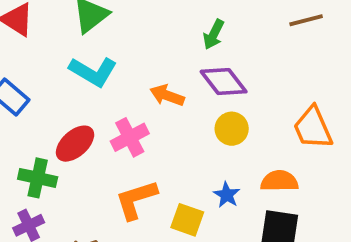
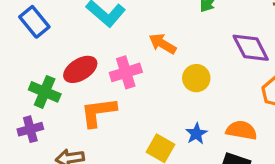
purple diamond: (224, 82) -> (251, 48), moved
yellow circle: (232, 129) -> (196, 78), moved
orange L-shape: (136, 200) -> (98, 112), moved

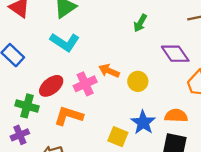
orange arrow: (162, 44) -> (109, 71), moved
orange L-shape: (98, 112) -> (69, 116), turned 32
blue star: (196, 134) -> (143, 122), size x1.5

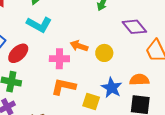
pink cross: (85, 84) -> (59, 59), turned 30
red ellipse: (51, 86) -> (18, 53), moved
orange L-shape: (69, 116) -> (64, 87), moved

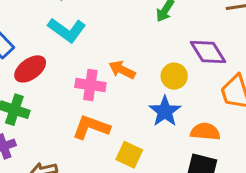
yellow circle: (104, 53) -> (174, 76), moved
blue star: (112, 88) -> (165, 111), moved

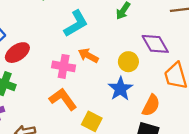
cyan L-shape: (67, 30) -> (76, 24), moved, turned -68
orange L-shape: (91, 127) -> (63, 99), turned 32
orange semicircle: (205, 132) -> (151, 105), turned 110

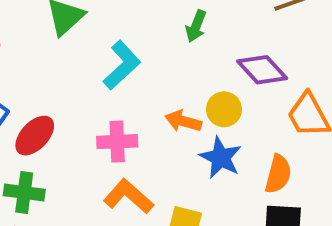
orange arrow: (88, 56) -> (183, 121), moved

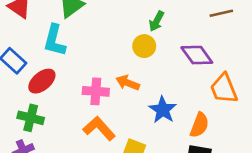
cyan L-shape: (122, 65) -> (55, 40), moved, turned 140
yellow circle: (224, 109) -> (144, 46), moved
orange arrow: (183, 121) -> (128, 83), moved

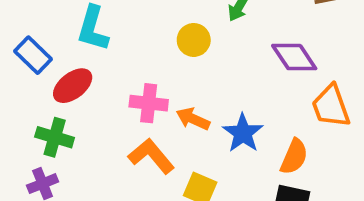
yellow circle: (144, 46) -> (194, 40), moved
orange arrow: (128, 83) -> (193, 119), moved

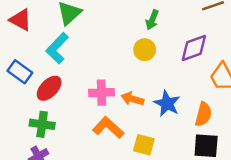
cyan L-shape: (93, 29) -> (57, 48), turned 36
yellow circle: (194, 40) -> (145, 50), moved
purple diamond: (294, 57) -> (194, 48), turned -68

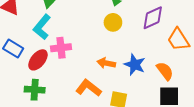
pink cross: (101, 93) -> (61, 48), moved
orange semicircle: (203, 114) -> (165, 71), turned -48

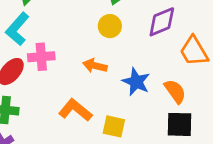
orange arrow: (106, 63) -> (95, 66), moved

